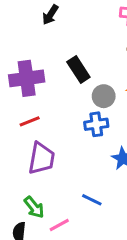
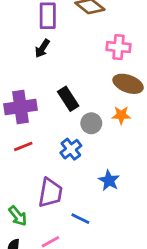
blue cross: (96, 124) -> (71, 149), moved, turned -30
purple trapezoid: (41, 158) -> (50, 193), moved
green arrow: (34, 207) -> (18, 216), moved

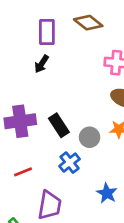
black rectangle: (68, 99) -> (59, 125), moved
red line: (23, 146) -> (23, 172), moved

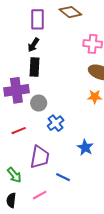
black rectangle: (59, 125) -> (34, 67), moved, turned 36
gray circle: (90, 137) -> (39, 103), moved

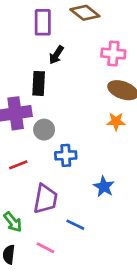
black arrow: (33, 45) -> (56, 55), moved
blue cross: (56, 123) -> (66, 155), turned 35
pink line: (40, 195) -> (45, 248), turned 56

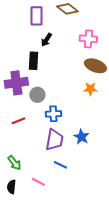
purple trapezoid: (45, 199) -> (54, 140), moved

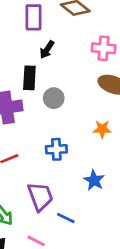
orange star: (90, 89) -> (102, 129), moved
gray circle: (37, 95) -> (54, 98), moved
purple trapezoid: (54, 140) -> (40, 196), moved, turned -30

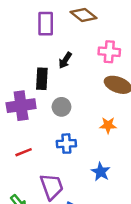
black arrow: (47, 50) -> (65, 60), moved
gray circle: (54, 98) -> (61, 107), moved

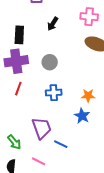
black rectangle: (42, 79) -> (19, 35), moved
orange star: (108, 125) -> (88, 96), moved
red line: (24, 152) -> (18, 89), moved, turned -48

